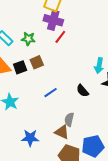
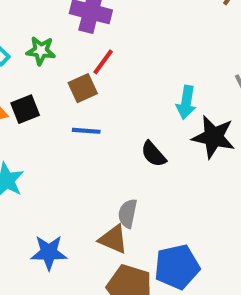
red line: (60, 37) -> (103, 62), moved
brown square: (37, 62) -> (83, 88), moved
blue line: (51, 93) -> (86, 131), moved, turned 40

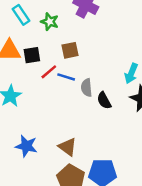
red line: (103, 62) -> (49, 72), moved
gray semicircle: (128, 213) -> (87, 88), moved, turned -30

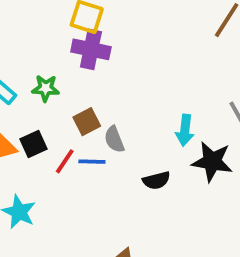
gray semicircle: (87, 88) -> (114, 139), moved
black semicircle: (104, 101) -> (156, 180), turned -60

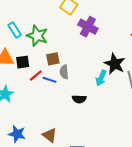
purple cross: (91, 49) -> (88, 27), moved
green star: (46, 88) -> (37, 36), size x1.5
black star: (212, 162) -> (115, 64), moved

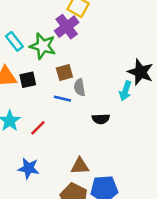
purple cross: (88, 27) -> (67, 27), moved, turned 30
red line: (36, 76) -> (38, 128), moved
brown triangle: (50, 135) -> (80, 166), moved, turned -35

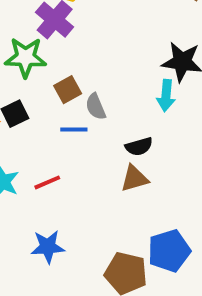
red line: (38, 128) -> (47, 182), turned 35
brown triangle: (80, 166) -> (134, 178), moved

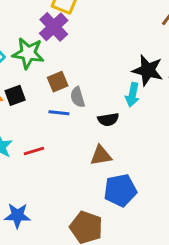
black semicircle: (139, 147) -> (108, 120), moved
blue star: (48, 247) -> (17, 216), moved
blue pentagon: (169, 251) -> (120, 190), moved

